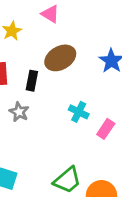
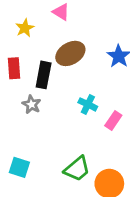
black rectangle: (32, 81) -> (44, 75), size x1.4

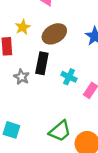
yellow star: (25, 28) -> (23, 27), moved
black rectangle: (44, 75) -> (42, 63), moved

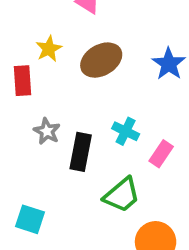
black rectangle: (42, 63) -> (81, 152), moved
green trapezoid: (60, 131) -> (122, 195), moved

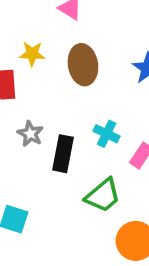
yellow star: (49, 49) -> (32, 54), turned 30
brown ellipse: (101, 60) -> (83, 65), turned -69

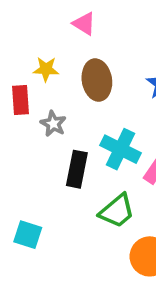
gray star: (30, 134) -> (53, 124), moved
cyan cross: (107, 134) -> (121, 149), size x1.5

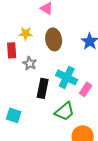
cyan square: (28, 235) -> (14, 115), moved

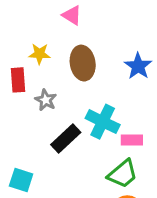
black rectangle: (43, 88) -> (66, 138), turned 36
pink rectangle: (86, 89) -> (132, 140), turned 56
green trapezoid: (65, 111) -> (123, 174), moved

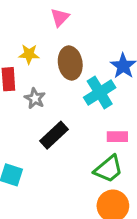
pink triangle: (72, 15) -> (60, 17), turned 42
cyan cross: (103, 122) -> (100, 92), moved, turned 32

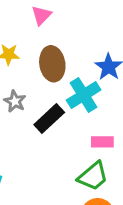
black rectangle: (54, 135) -> (49, 118), moved

